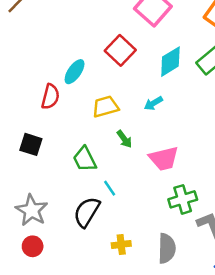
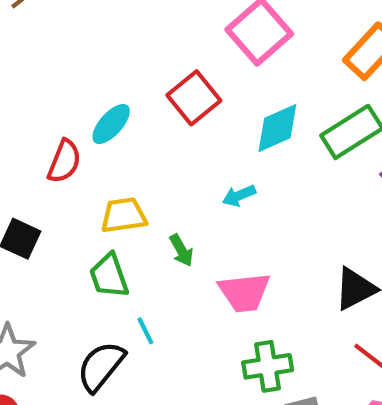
yellow trapezoid: (105, 107) -> (124, 215), moved

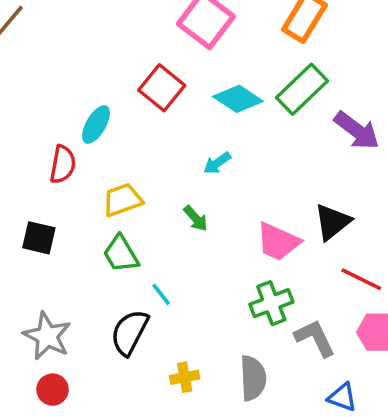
cyan diamond: (277, 128) -> (238, 99), turned 69
green arrow: (181, 250) -> (196, 218), moved
pink trapezoid: (244, 292) -> (278, 242), moved, turned 42

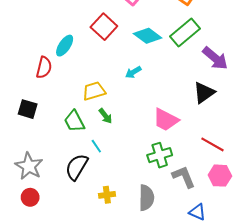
yellow trapezoid: (123, 200) -> (94, 91), moved
green arrow: (196, 218) -> (105, 116), moved
black triangle: (332, 222) -> (204, 93), moved

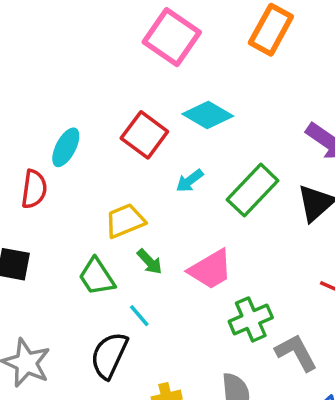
red square: (104, 27) -> (144, 135), moved
green rectangle: (185, 32) -> (253, 190), moved
pink trapezoid: (166, 120) -> (211, 269), moved, turned -52

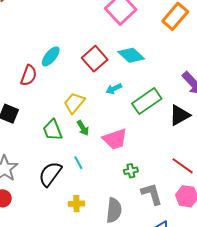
yellow trapezoid: (125, 221) -> (74, 103), turned -40
cyan line: (139, 316) -> (78, 163), moved
green cross: (251, 319) -> (131, 171), size x0.6

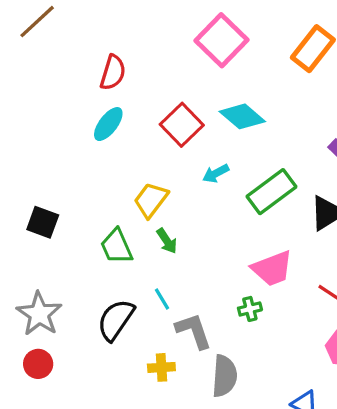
red semicircle: (29, 75) -> (113, 73), moved
pink trapezoid: (115, 139) -> (272, 268), moved
gray L-shape: (152, 194) -> (194, 331), moved

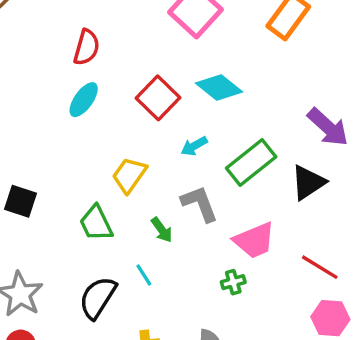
green arrow: (167, 241) -> (162, 230), moved
gray L-shape: (194, 331) -> (200, 204), moved

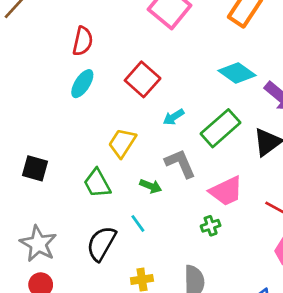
cyan diamond: (219, 88) -> (237, 73), moved
green arrow: (162, 230) -> (151, 186), turned -30

